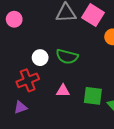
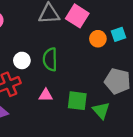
green semicircle: (67, 57) -> (50, 59), turned 75

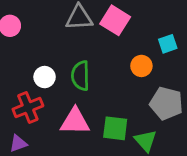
orange circle: (98, 39) -> (141, 66), moved
pink triangle: (46, 95) -> (75, 121), size x1.6

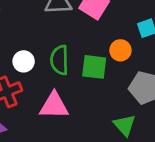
green square: (115, 128) -> (94, 67), moved

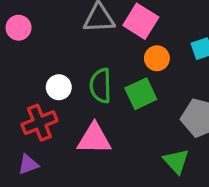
orange circle: (120, 50) -> (157, 58), moved
green square: (94, 67) -> (141, 94), turned -32

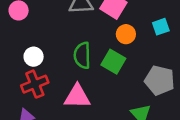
white circle: (59, 87) -> (34, 57), moved
green square: (141, 94) -> (113, 62), turned -35

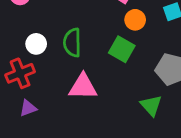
green semicircle: (82, 55) -> (72, 43), moved
red cross: (35, 84) -> (20, 73), moved

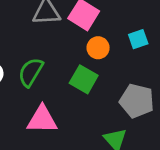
green semicircle: (72, 43) -> (31, 72), turned 32

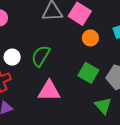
green square: (84, 79) -> (88, 73), moved

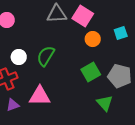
green square: (88, 73) -> (91, 72), turned 30
pink triangle: (49, 91) -> (40, 96), moved

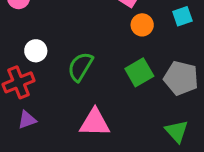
green semicircle: (46, 56) -> (80, 67), moved
pink triangle: (40, 96) -> (95, 123), moved
green triangle: (105, 103) -> (177, 131), moved

